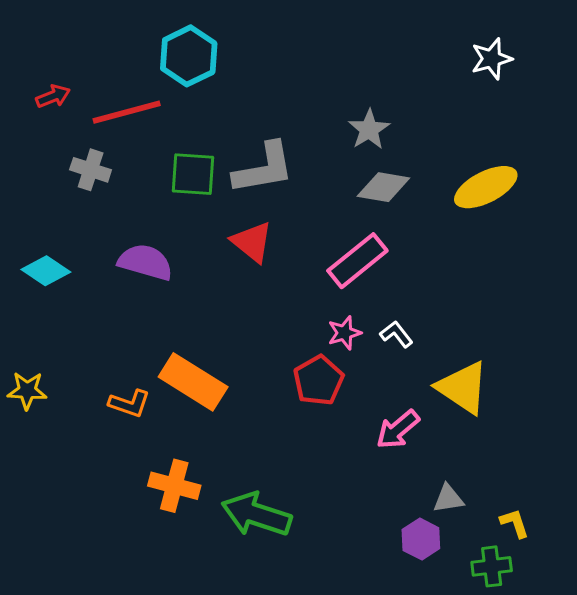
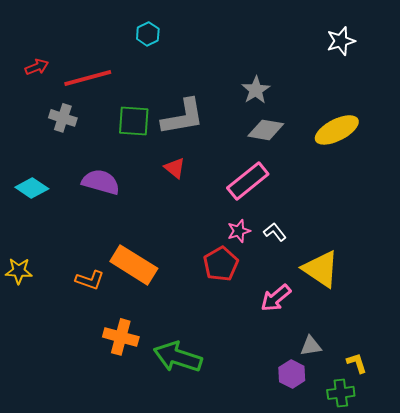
cyan hexagon: (189, 56) -> (148, 34), moved, size x0.6
red triangle: (252, 242) -> (175, 168), size x0.7

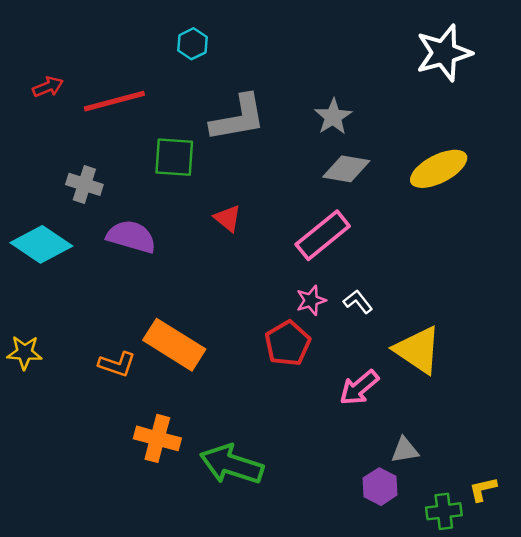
white star: (341, 41) -> (444, 53), size x1.5
gray L-shape: (183, 117) -> (238, 118), moved
gray cross: (63, 118) -> (84, 184), moved
cyan diamond: (32, 188) -> (41, 244), size x1.4
yellow L-shape: (357, 363) -> (483, 489), moved, turned -85

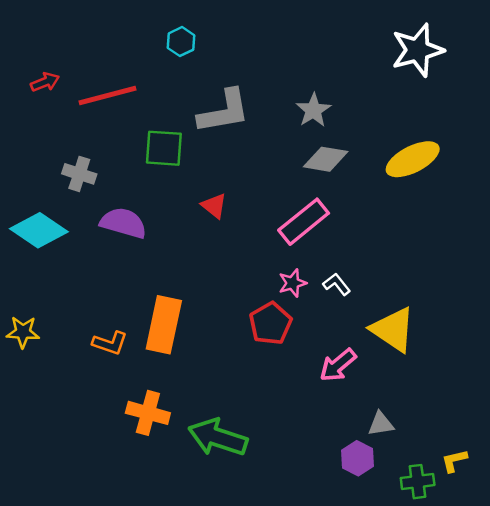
orange rectangle: (174, 345) -> (164, 325), turned 70

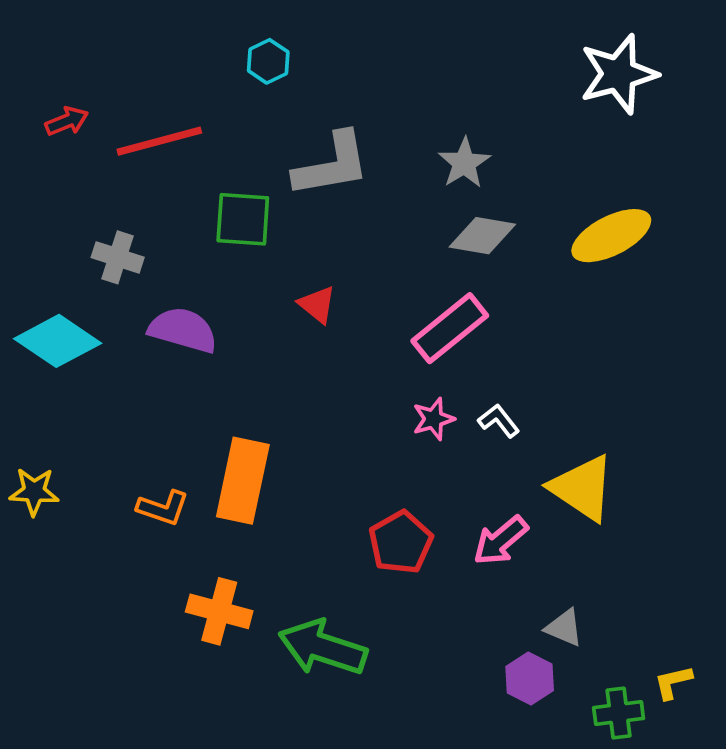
red pentagon: (270, 323) -> (401, 542), moved
gray triangle: (381, 424) -> (564, 628), turned 32

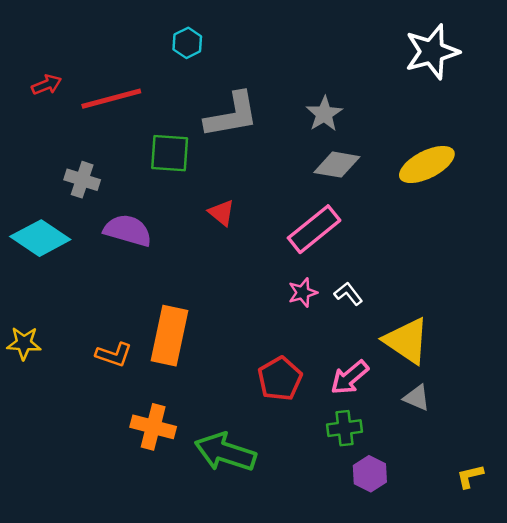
gray triangle: (564, 628) -> (417, 398), moved
green cross: (619, 713) -> (344, 428), moved

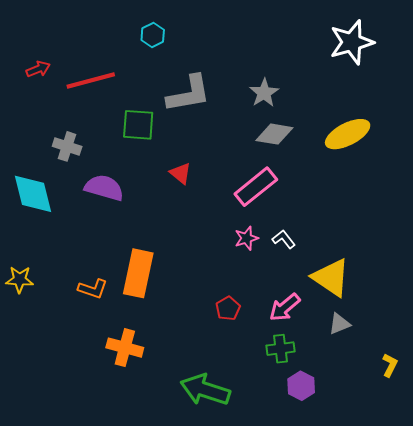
cyan diamond: (40, 238) -> (33, 194), turned 42
red pentagon: (280, 379) -> (228, 308), size x0.7
gray triangle: (417, 398) -> (339, 324), turned -45
green arrow: (225, 452) -> (205, 390), moved
yellow L-shape: (470, 476) -> (390, 365), moved, turned 130

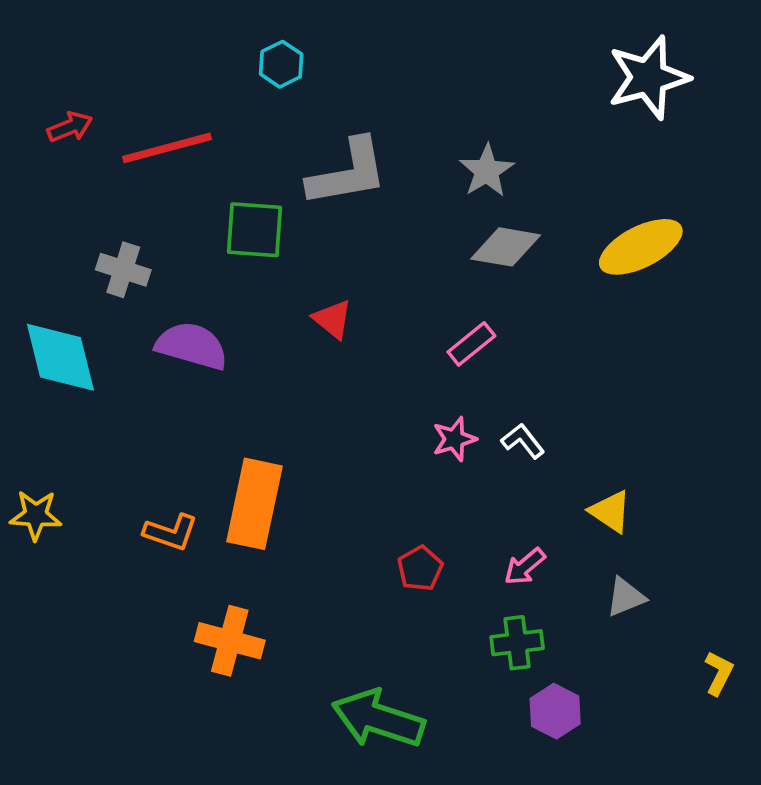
pink rectangle: (256, 187) -> (471, 344), size x0.6
yellow triangle: (331, 277) -> (610, 511), size x0.6
pink arrow: (285, 307) -> (525, 567), size x0.7

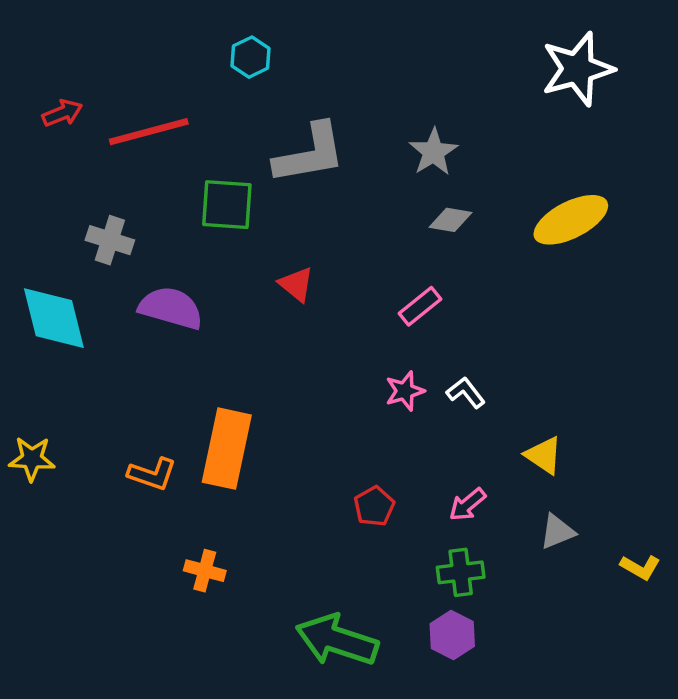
gray diamond: (506, 247) -> (451, 220), size x0.7
orange cross: (230, 641) -> (205, 571), size x0.7
yellow L-shape: (719, 673) -> (640, 567), moved, turned 93
purple hexagon: (555, 711) -> (452, 635), moved

